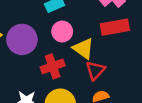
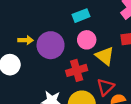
red triangle: (95, 70) -> (105, 87), moved

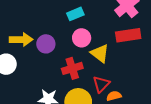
yellow arrow: (26, 40) -> (21, 40), size x1.5
purple circle: (51, 45) -> (46, 44), size x0.7

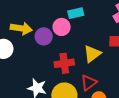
pink circle: (82, 38) -> (62, 27), moved
yellow triangle: (100, 53) -> (92, 54), turned 36

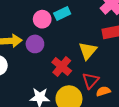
pink circle: (62, 27) -> (42, 19), moved
red cross: (64, 63) -> (62, 66), turned -30

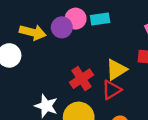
purple circle: (35, 44) -> (62, 27), moved
red triangle: (90, 80) -> (112, 90), moved

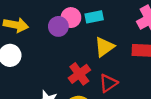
yellow arrow: (33, 32) -> (16, 25), moved
yellow triangle: (116, 70) -> (104, 47), moved

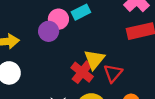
yellow triangle: (104, 47) -> (94, 60), moved

